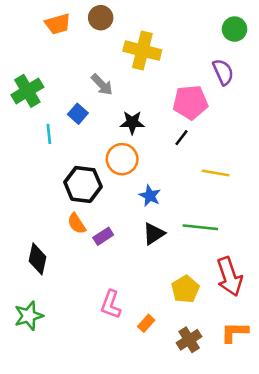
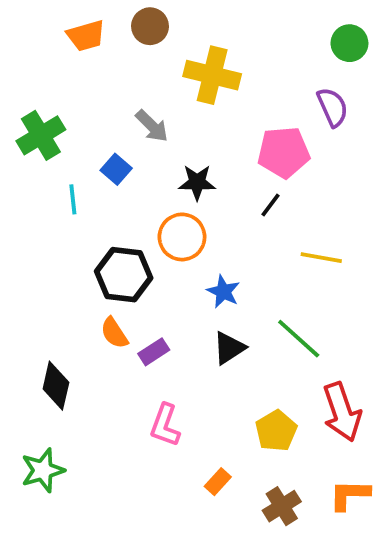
green line: (200, 227) -> (299, 339), turned 36
pink L-shape: (111, 304) -> (165, 425), moved

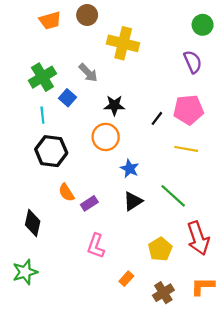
green cross: (41, 135) -> (42, 77), moved
pink pentagon: (284, 152) -> (188, 110), moved
black hexagon: (124, 275) -> (51, 151), moved

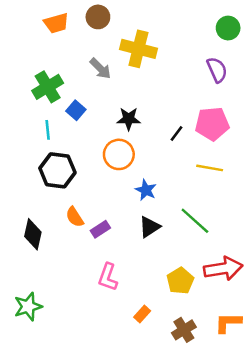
gray arrow: (88, 73) -> (100, 69), moved
black diamond: (33, 223) -> (33, 234), moved
red arrow: (198, 238) -> (223, 269), turned -80

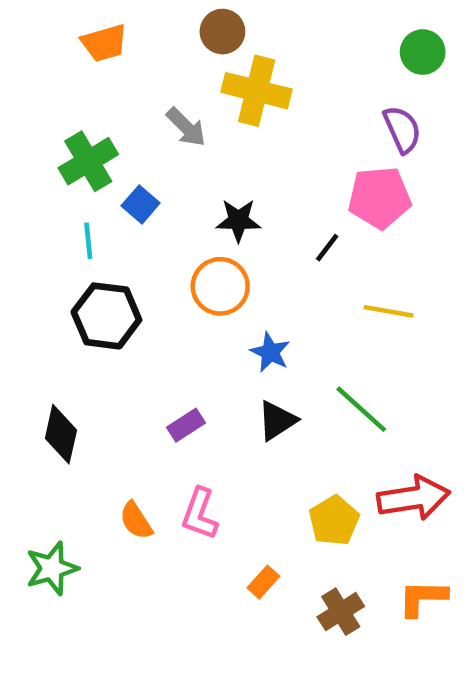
brown circle: (98, 17) -> (222, 32), moved
pink pentagon: (212, 124) -> (379, 198), moved
orange semicircle: (75, 217) -> (136, 521), moved

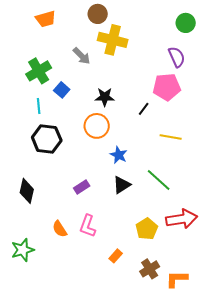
orange L-shape: (423, 598) -> (177, 279), moved

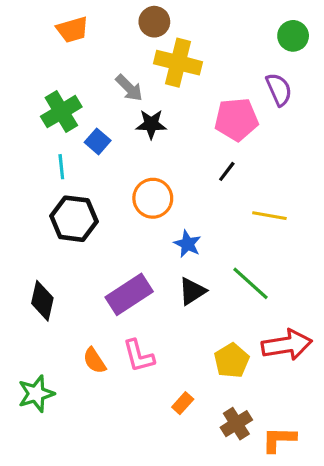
pink pentagon: (167, 87) -> (236, 119), moved
black star: (105, 97) -> (151, 124), moved
purple rectangle: (82, 187) -> (129, 294), size x1.8
pink L-shape: (88, 226) -> (139, 356), turned -35

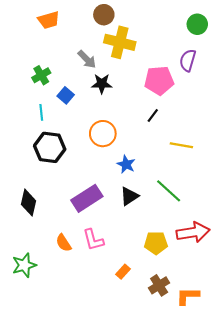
purple semicircle: (279, 89) -> (188, 60), turned -140
green cross: (61, 112) -> (41, 75), size x0.7
yellow pentagon: (232, 361) -> (156, 243), turned 30

